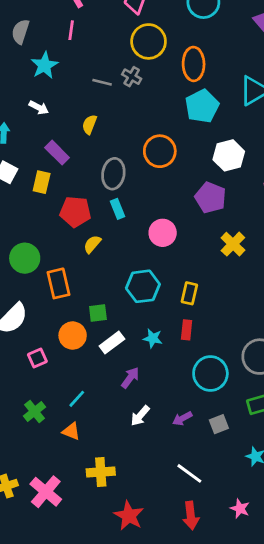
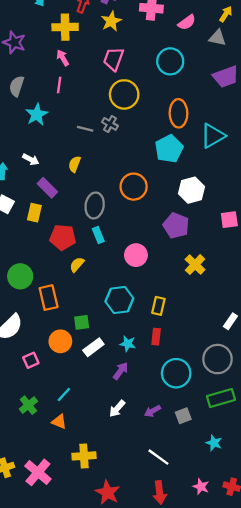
orange ellipse: (194, 64) -> (178, 113), moved
white arrow: (39, 108) -> (31, 159), moved
purple arrow: (130, 378) -> (121, 371), moved

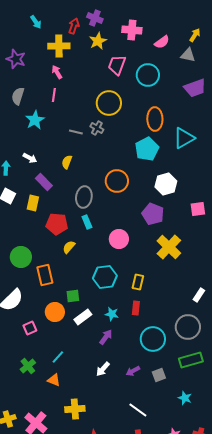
pink trapezoid: (114, 59) -> (117, 65), moved
yellow cross: (195, 265) -> (169, 247), size x1.4

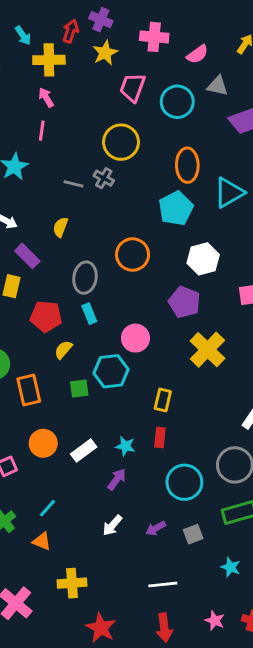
cyan arrow: (36, 22) -> (23, 35), moved
gray triangle: (188, 55) -> (218, 86), moved
cyan hexagon: (105, 277) -> (111, 371), moved
green square: (73, 296) -> (79, 389), moved
white line: (138, 410) -> (163, 585), turned -42

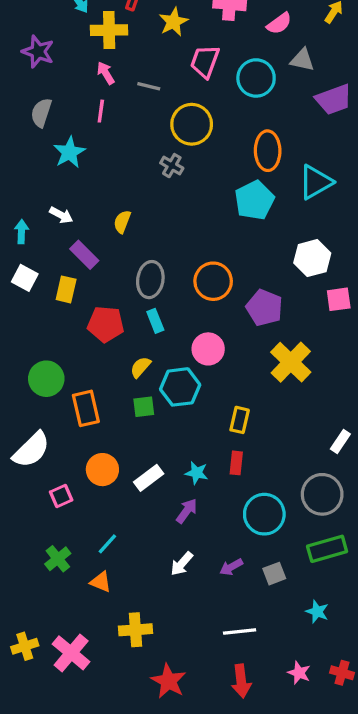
gray line: (73, 184) -> (149, 86), moved
orange circle: (133, 255) -> (213, 281), moved
white hexagon: (203, 259) -> (312, 258), moved
yellow semicircle: (63, 350) -> (140, 367), moved

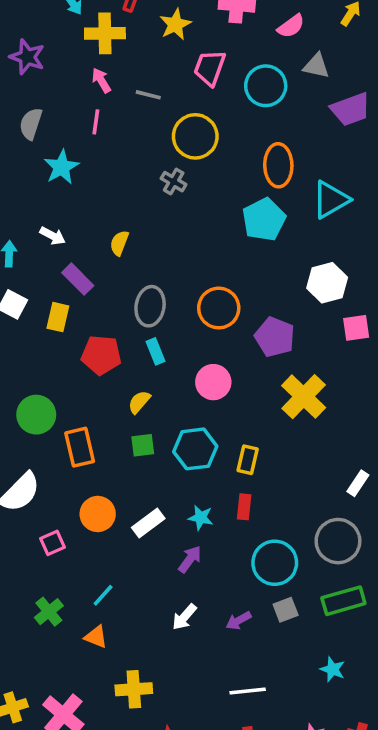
cyan hexagon: (180, 387) -> (195, 449), moved
gray square: (274, 574) -> (286, 610), moved

